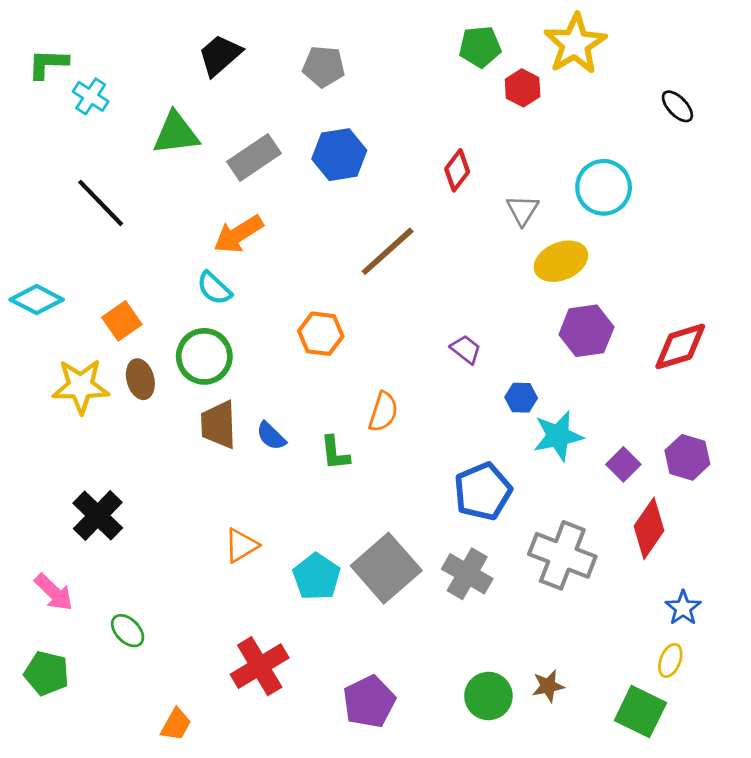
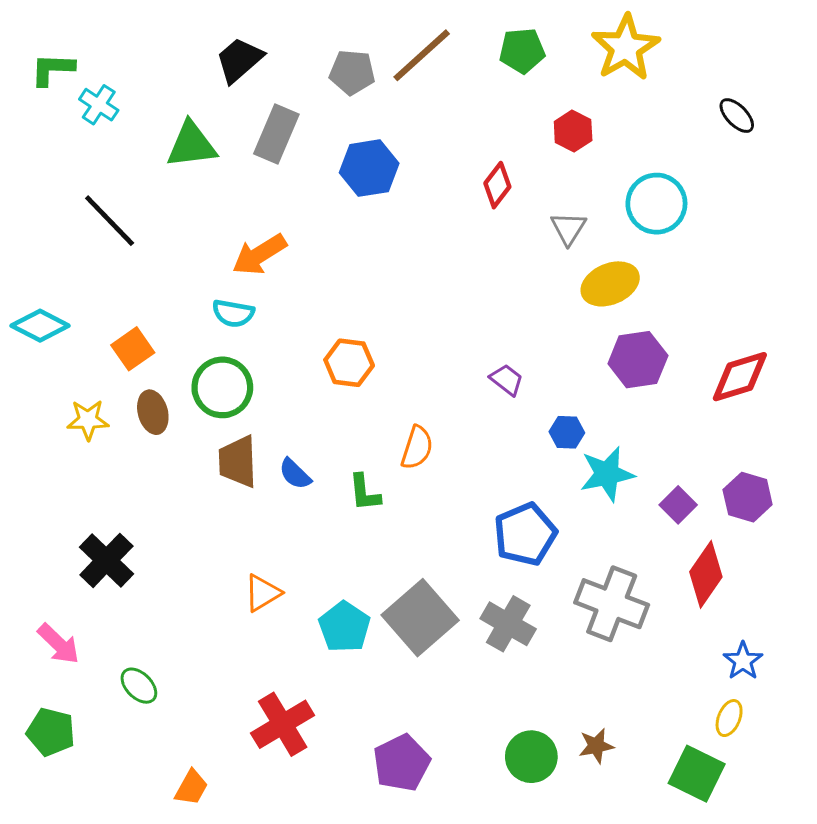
red hexagon: (523, 88) -> (573, 131), moved
gray rectangle: (254, 157) -> (276, 134), moved, turned -33
brown line: (388, 251) -> (422, 55), moved
cyan semicircle: (214, 288) -> (233, 313), turned -33
yellow star: (81, 386) -> (88, 420), size x0.7

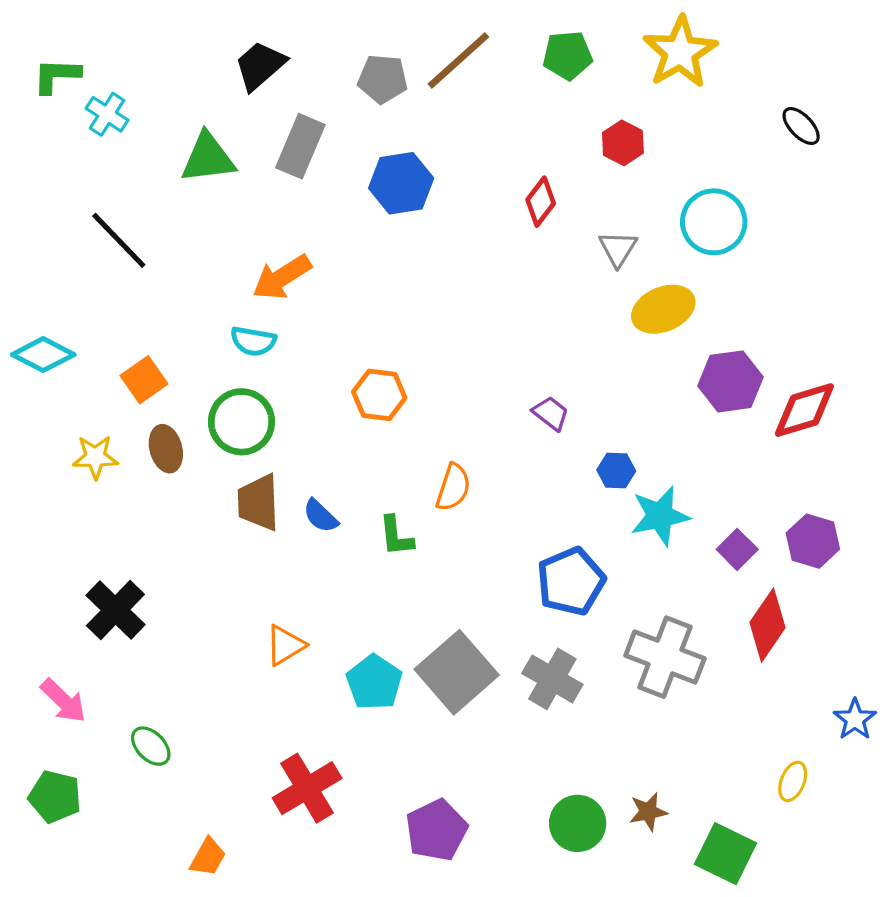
purple hexagon: (638, 360) -> (731, 381), moved
blue star: (743, 661) -> (855, 719), moved
green square: (697, 774) -> (725, 854), moved

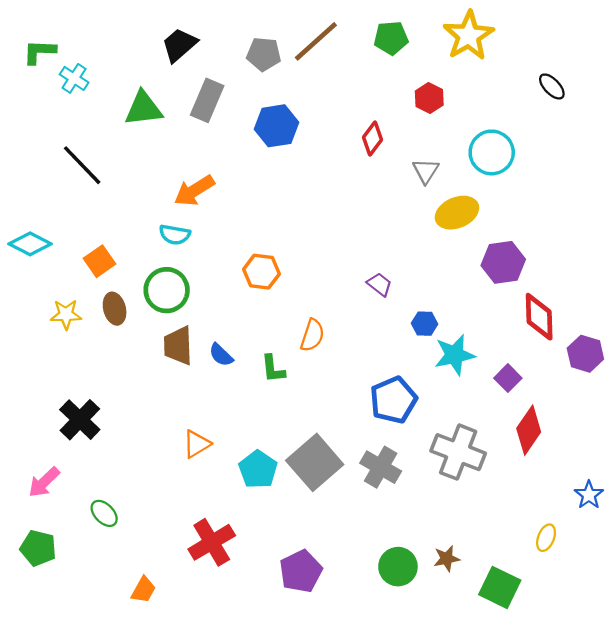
red diamond: (804, 410) -> (539, 317), moved, turned -75
purple hexagon: (813, 541) -> (585, 354), moved
pink arrow: (63, 701) -> (44, 482), turned 92

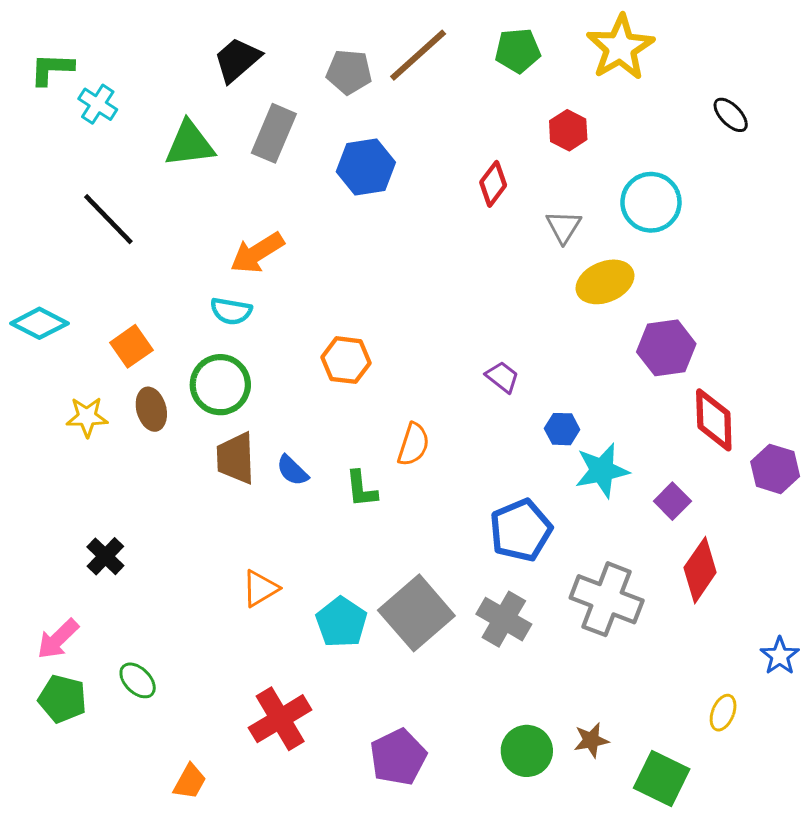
black cross: (80, 420) -> (105, 556), size x0.7
green pentagon: (38, 548) -> (62, 699), moved

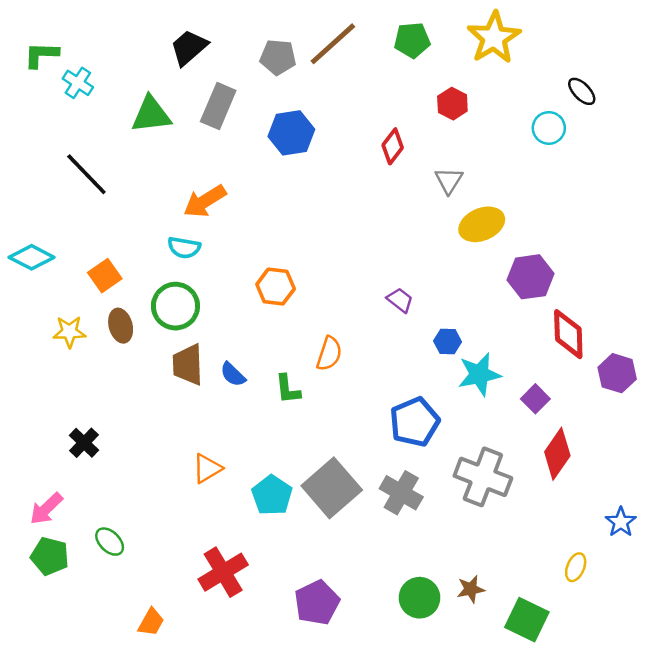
cyan circle: (651, 202) -> (549, 128), moved, size x0.7

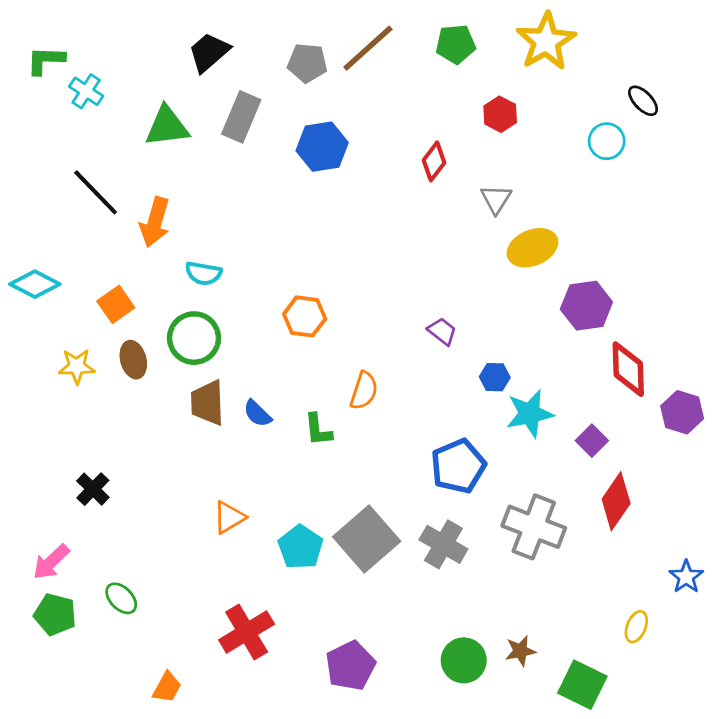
orange arrow: (205, 201) -> (155, 222), moved, turned -42

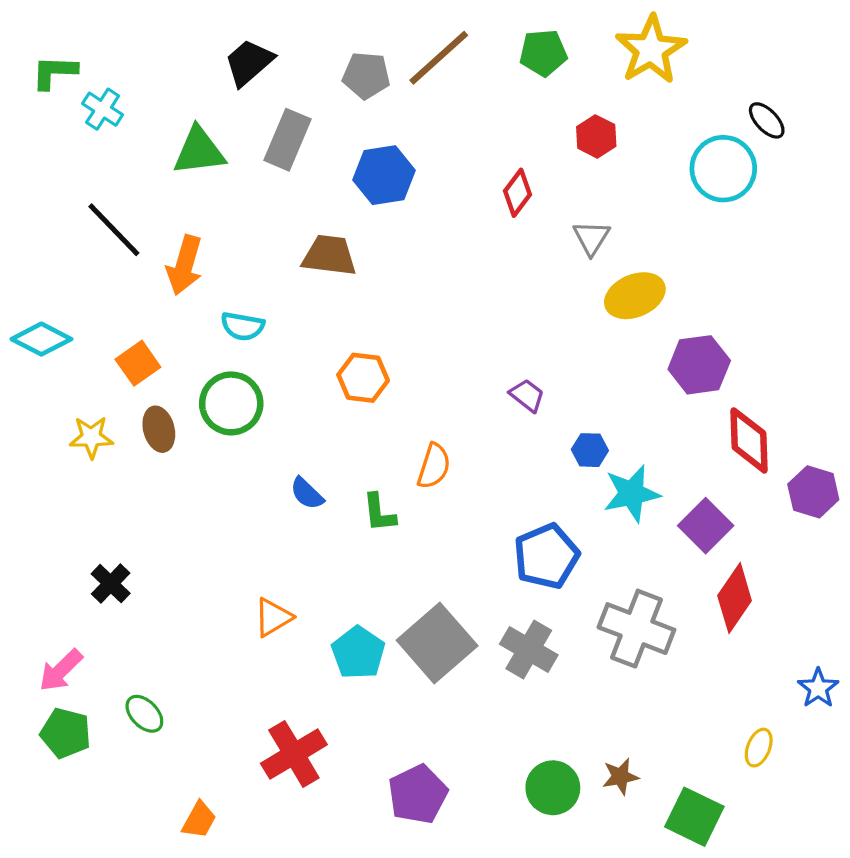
cyan circle: (607, 141) -> (723, 169), size x1.5
brown trapezoid: (207, 403) -> (329, 255), moved, turned 99
purple square: (592, 441) -> (706, 526), size x1.4

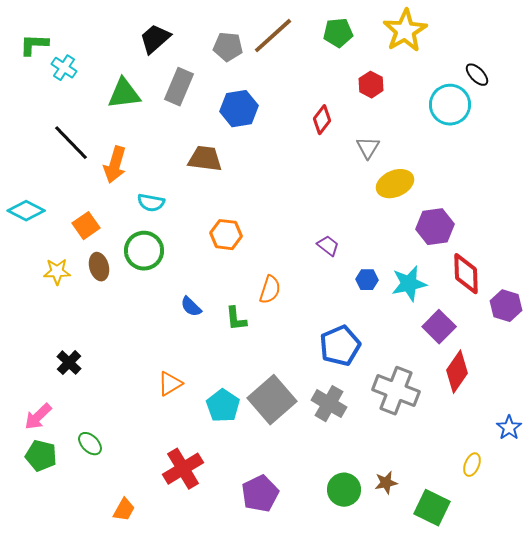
cyan star: (632, 493) -> (409, 284), moved

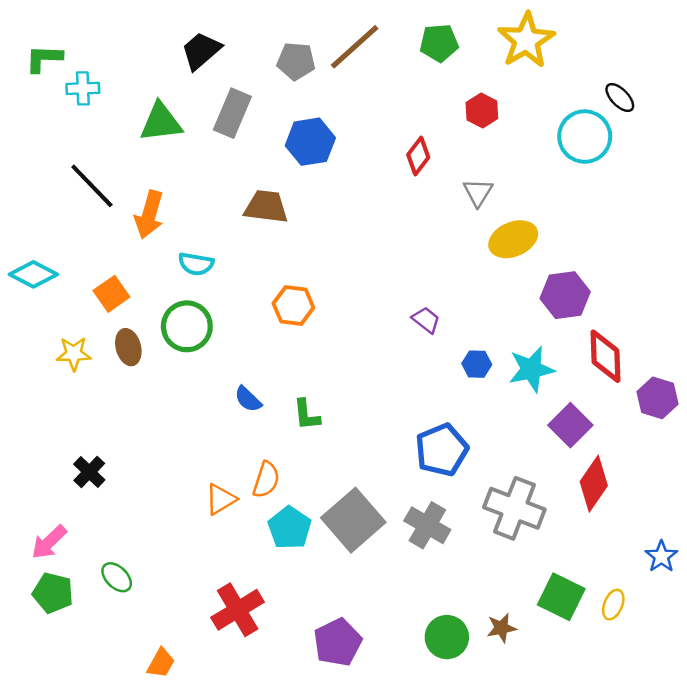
cyan cross: (64, 68) -> (83, 88), turned -35
orange semicircle: (270, 290) -> (266, 480), moved
green square: (432, 508) -> (561, 597), moved

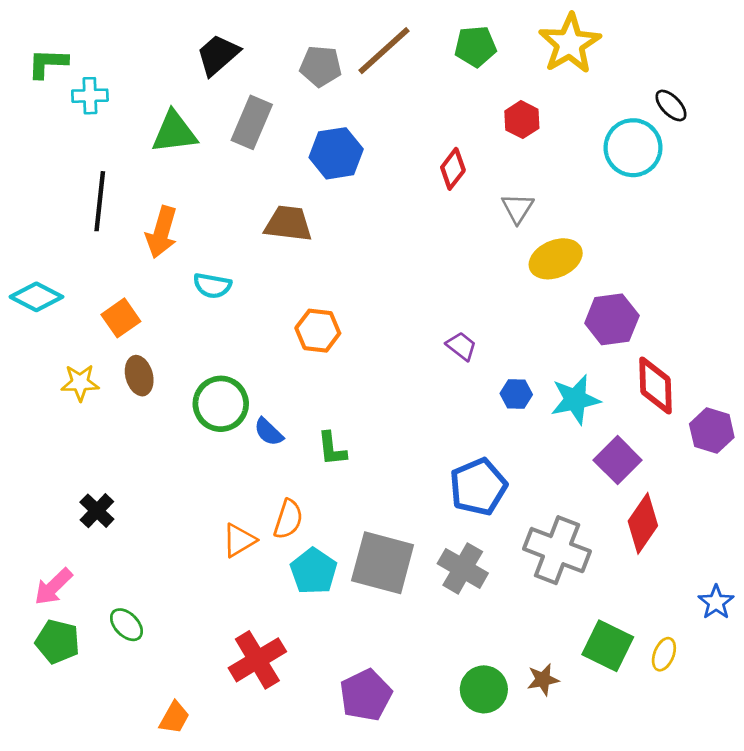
black line: (92, 186) -> (100, 201), turned 50
green circle: (187, 326) -> (221, 404), moved
gray square: (353, 520) -> (383, 563), turned -34

